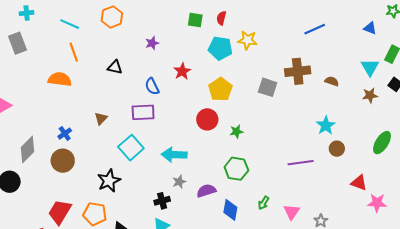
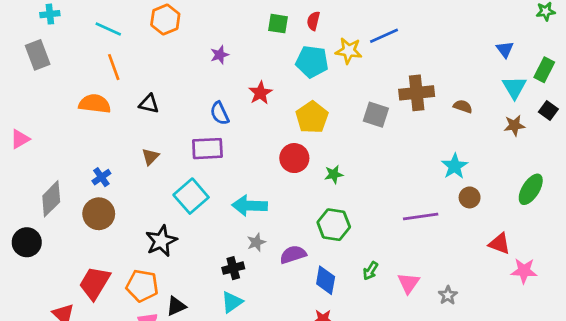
blue triangle: (370, 28) -> (505, 49), moved, turned 32
blue line: (315, 29) -> (384, 36), moved
black triangle: (115, 67) -> (149, 104), moved

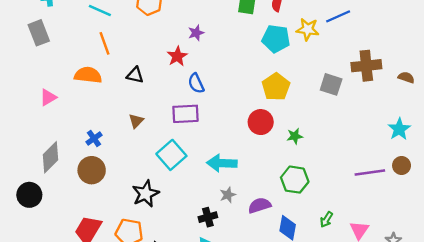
red star: (260, 93) -> (177, 56), moved
pink triangle: (20, 139) -> (48, 97), moved
brown circle: (470, 197) -> (402, 165), moved

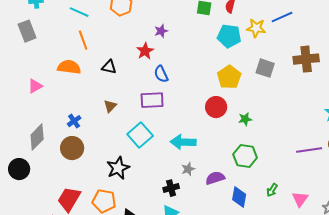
gray square: (331, 84) -> (265, 68), moved

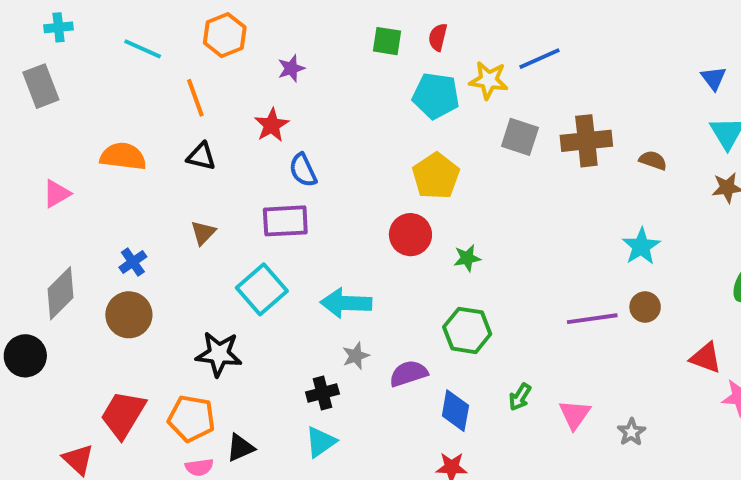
purple star: (161, 31) -> (291, 68), moved
orange line: (83, 40) -> (195, 98), moved
gray square: (265, 68) -> (520, 137), moved
black star: (118, 168) -> (219, 354), turned 30

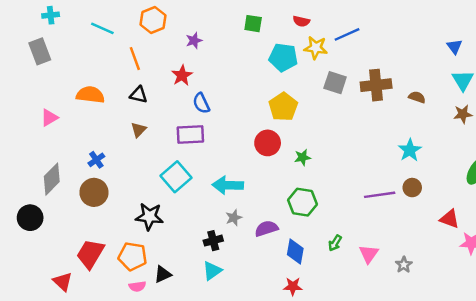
red semicircle: (438, 37) -> (301, 21), moved, turned -91
brown triangle: (203, 233) -> (139, 130), moved

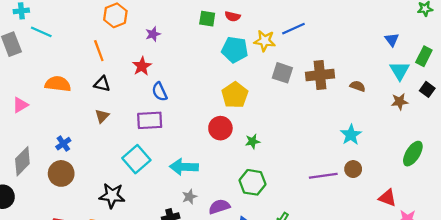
red semicircle: (301, 21) -> (233, 16), moved
cyan line: (102, 28) -> (41, 32), moved

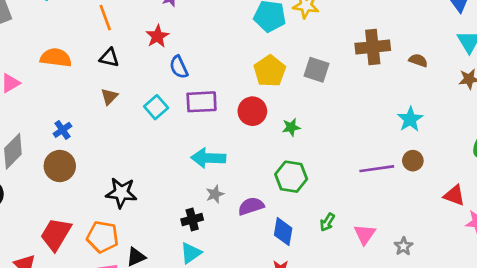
gray square: (282, 73) -> (317, 70), moved
purple rectangle: (150, 120) -> (202, 102), moved
cyan square: (136, 159) -> (156, 107), moved, size x0.7

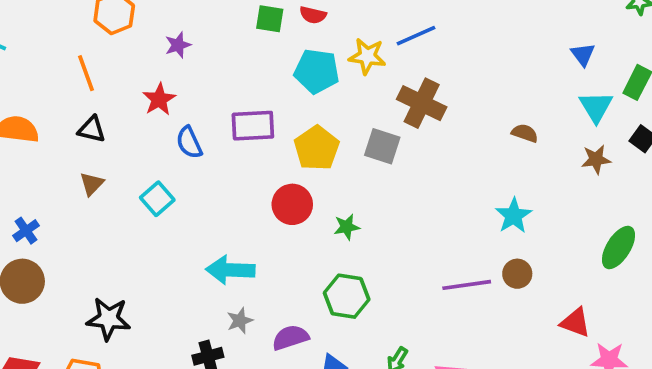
brown cross: (373, 47) -> (422, 103), moved, turned 32
purple rectangle: (202, 102) -> (253, 126), moved

